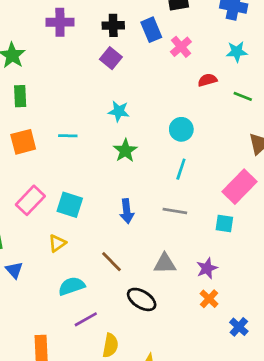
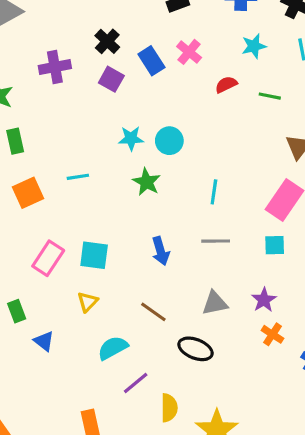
purple cross: (60, 22) -> (55, 67), moved
black cross: (113, 25) -> (107, 41), turned -35
blue rectangle: (151, 30) -> (151, 61), moved
cyan circle: (181, 129) -> (169, 141), moved

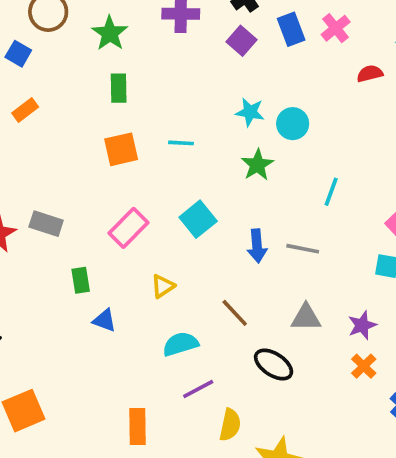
gray line: (216, 241) -> (303, 249), moved
cyan square: (94, 255) -> (198, 219), moved, turned 32
blue triangle: (44, 341) -> (104, 320), turned -30

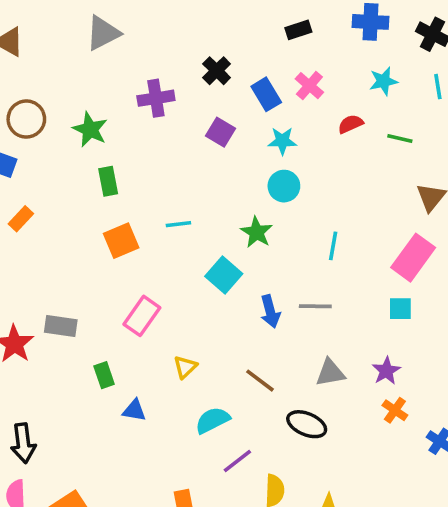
purple square: (242, 41) -> (220, 132), moved
cyan star: (250, 112) -> (282, 141), moved
cyan square: (198, 219) -> (224, 275), moved

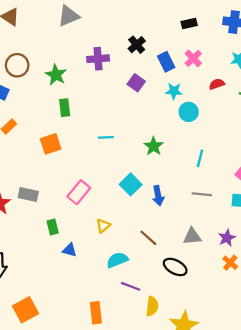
cyan circle: (284, 186) -> (189, 112), moved
orange square: (121, 241) -> (51, 144), moved
cyan square: (224, 275) -> (131, 184), moved
gray line: (315, 306) -> (202, 194), moved
purple line: (237, 461) -> (131, 286), turned 54

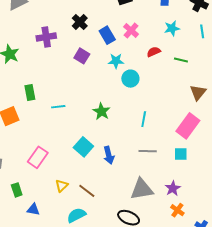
green rectangle: (65, 108) -> (30, 93), moved
gray triangle: (192, 236) -> (142, 189), size x1.4
brown line: (148, 238) -> (87, 191), moved

